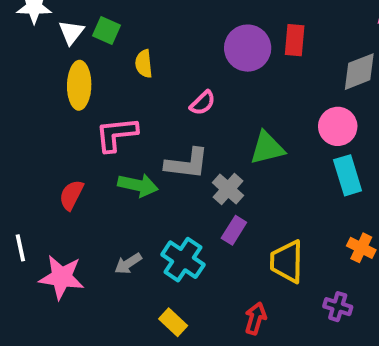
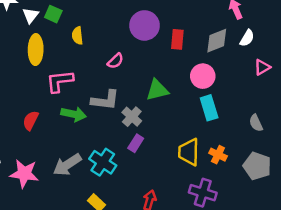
red rectangle: (295, 40) -> (177, 39), moved
yellow trapezoid: (287, 262) -> (189, 152), moved
gray arrow: (128, 263) -> (67, 165), size x1.6
purple cross: (338, 307) -> (203, 193), size x1.5

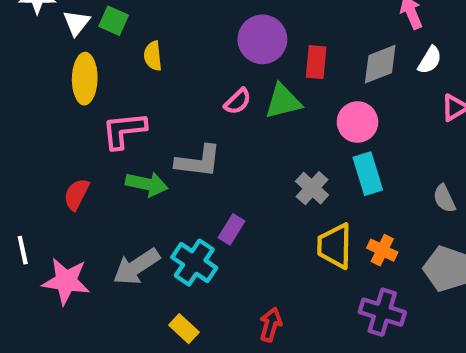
pink semicircle: (115, 61) -> (238, 101), moved
green triangle: (157, 90) -> (283, 101), moved
gray cross: (132, 117) -> (312, 188), moved
purple rectangle: (136, 143) -> (231, 229), moved
purple cross: (203, 193) -> (382, 312), moved

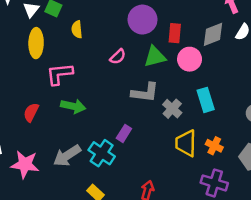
pink semicircle: (238, 101) -> (118, 57), moved
pink circle: (357, 122) -> (190, 59), moved
gray L-shape: (198, 161) -> (145, 93), moved

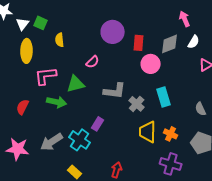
green triangle: (155, 57) -> (76, 84), moved

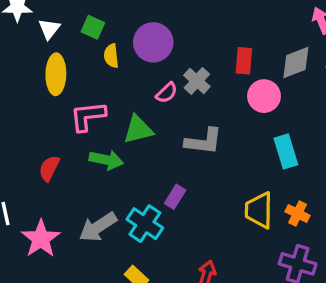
green square: (41, 23) -> (93, 27), moved
purple circle: (113, 32) -> (153, 42), moved
gray cross: (137, 104) -> (197, 81), moved
pink star: (18, 149) -> (41, 239), turned 30

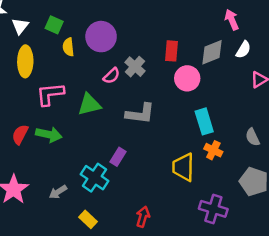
green arrow: (106, 160) -> (49, 135), moved
orange cross: (298, 214) -> (213, 150), moved
gray arrow: (98, 227) -> (58, 192), moved, size x0.6

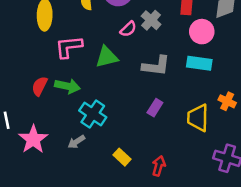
cyan rectangle: (204, 121) -> (199, 63), moved, turned -65
purple rectangle: (118, 157) -> (155, 108), moved
cyan cross: (95, 178) -> (93, 114), moved
yellow rectangle: (88, 219) -> (122, 157), moved

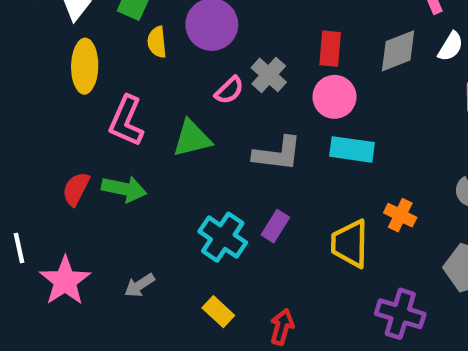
pink circle: (202, 32) -> (334, 97), moved
pink L-shape: (69, 47) -> (126, 121), turned -60
cyan cross: (93, 114) -> (223, 237), moved

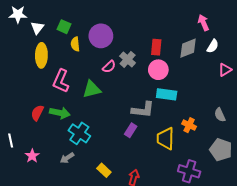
gray L-shape: (278, 154) -> (143, 110), moved
cyan cross: (223, 237) -> (79, 133), moved
pink star: (65, 281) -> (32, 156), size x0.6

